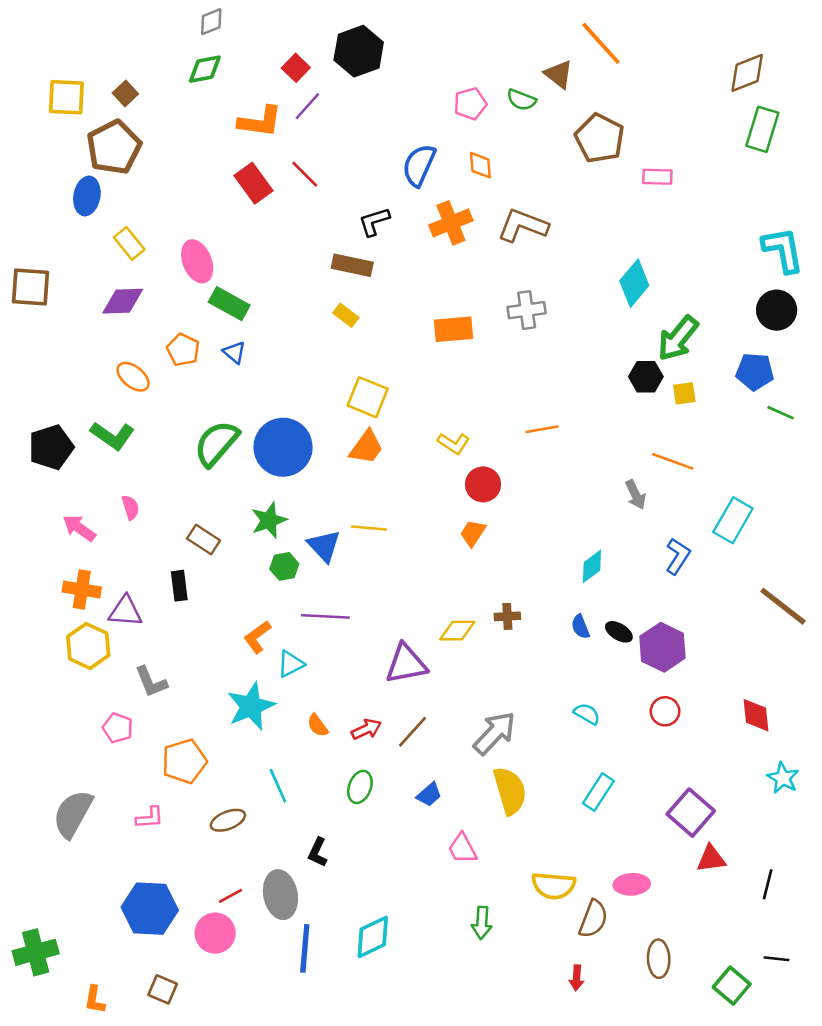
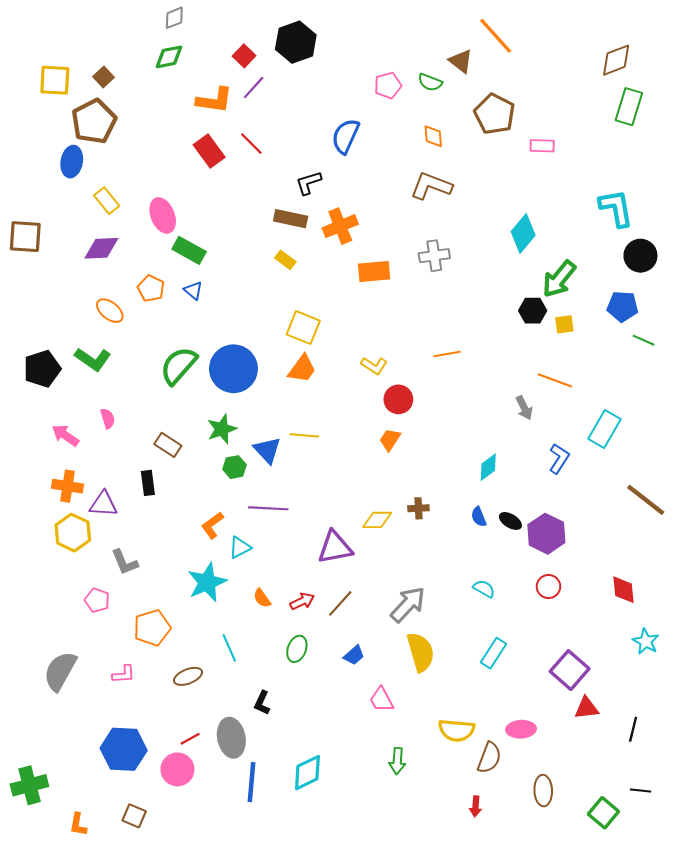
orange diamond: (480, 165) -> (433, 136), moved
orange cross: (451, 223) -> (340, 226), moved
cyan L-shape: (783, 250) -> (616, 208), moved

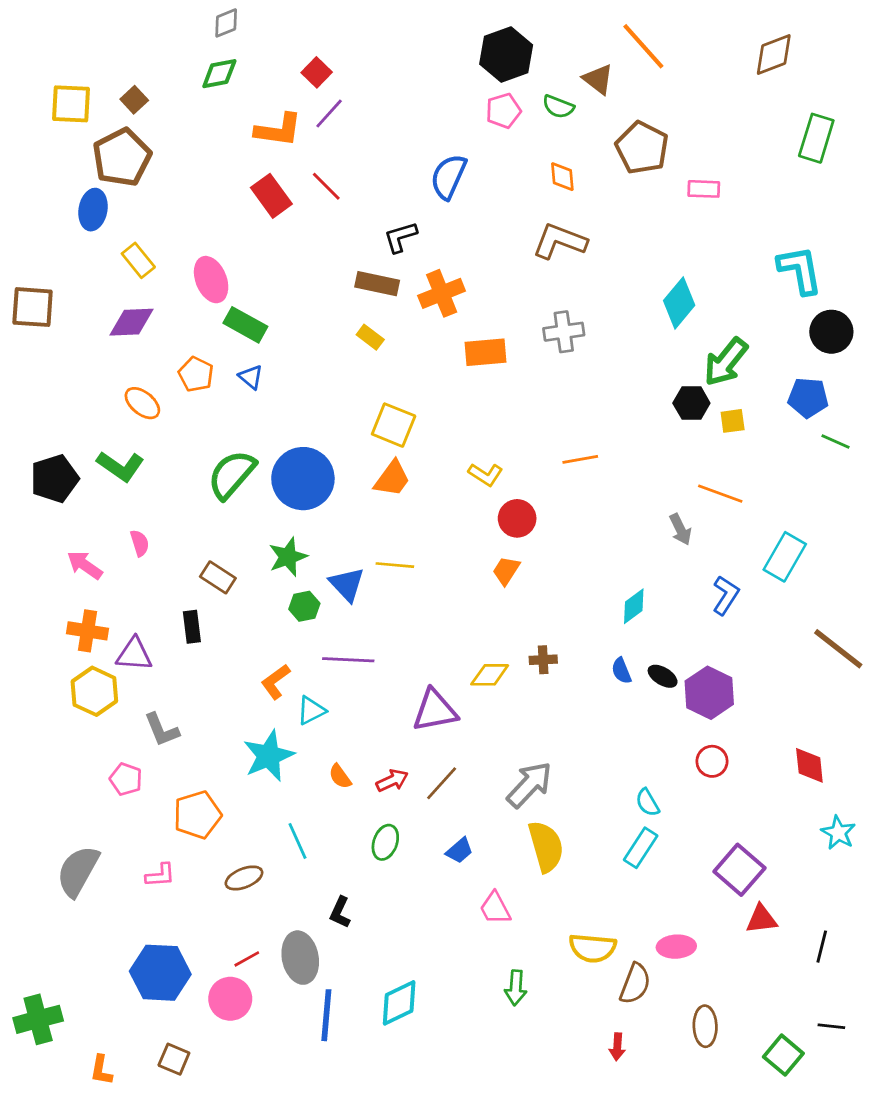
black hexagon: (296, 42) -> (506, 54), moved
brown diamond: (616, 60) -> (774, 54), moved
cyan semicircle: (484, 589) -> (647, 802), moved, turned -150

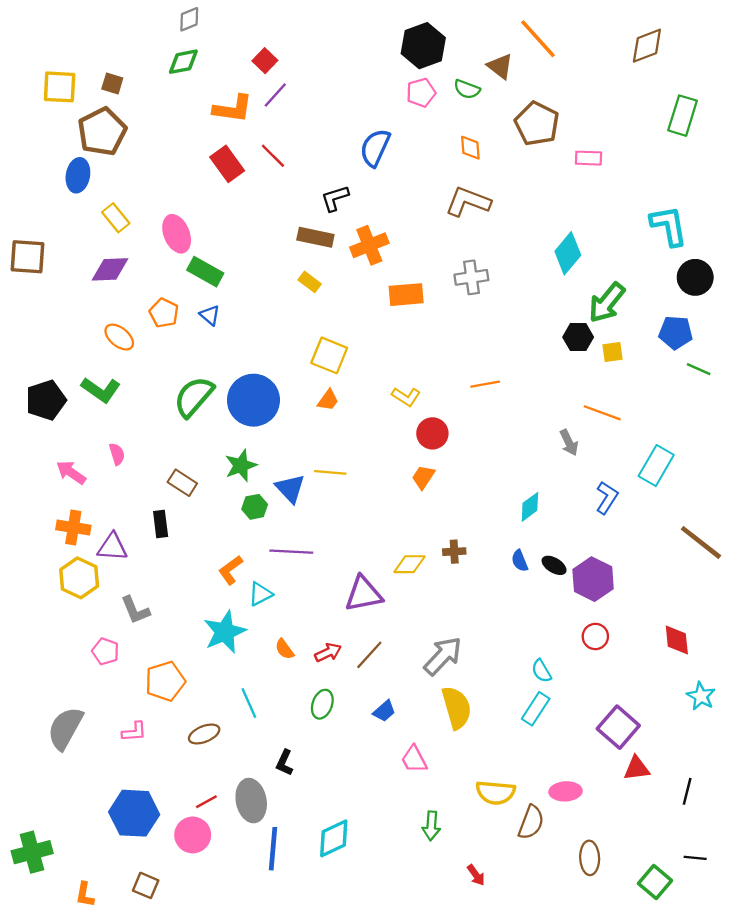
brown square: (134, 100) -> (112, 83), turned -30
orange trapezoid: (392, 479) -> (328, 400), size x0.7
red arrow: (617, 1047) -> (476, 875), moved, turned -40

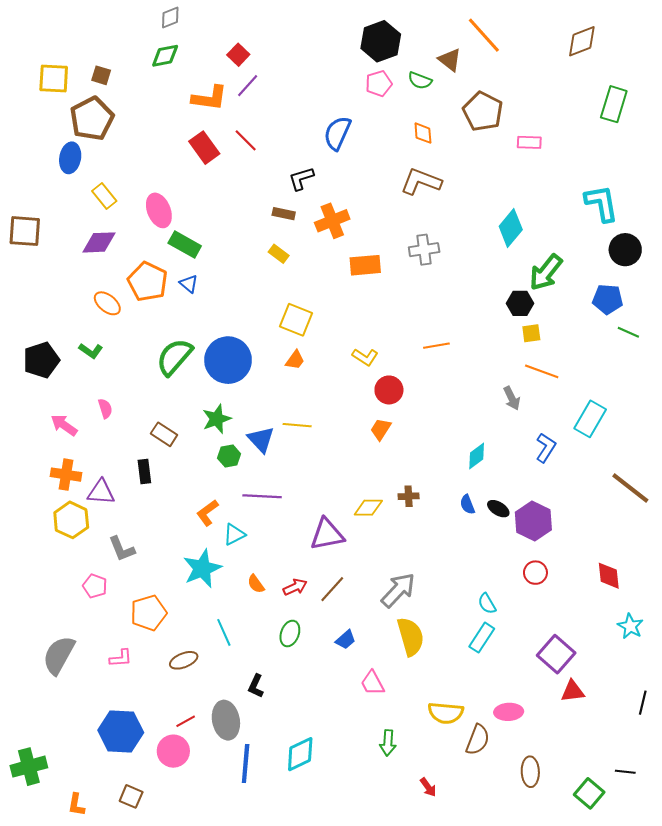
brown rectangle: (315, 237) -> (284, 214), size x0.7
orange pentagon: (164, 313) -> (148, 282), size x1.5
yellow square: (613, 352) -> (531, 333), moved
green L-shape: (101, 390) -> (91, 351), size x0.7
black line: (687, 791) -> (643, 703), moved

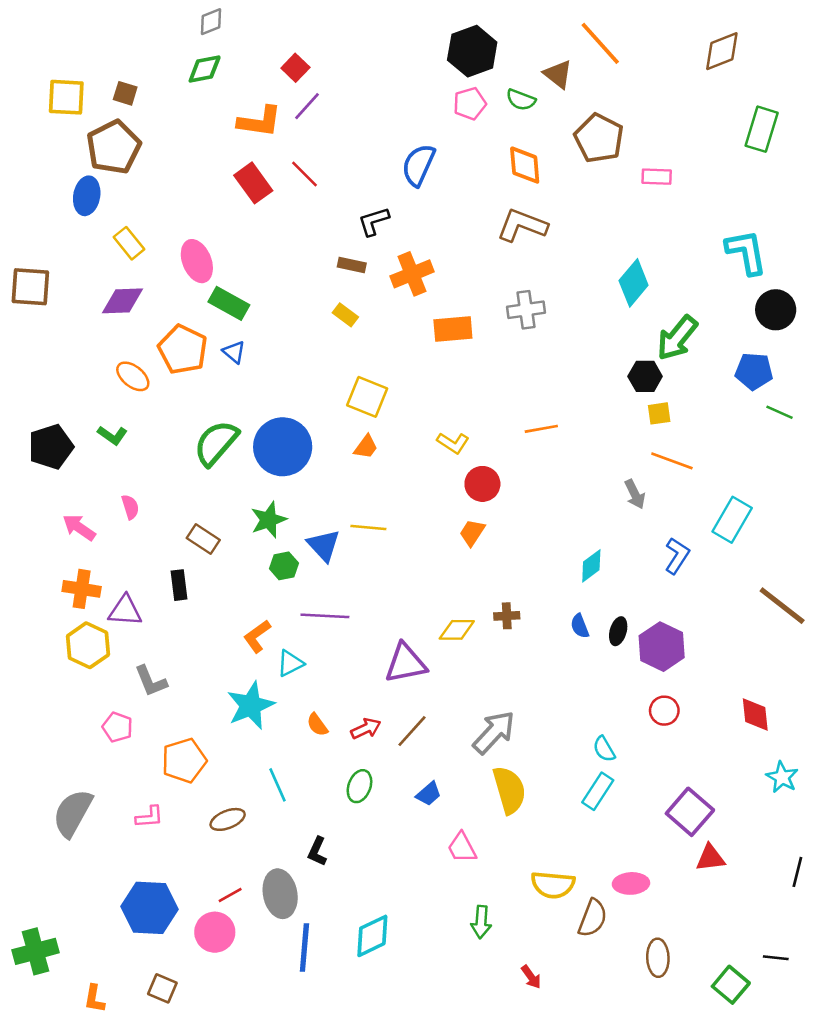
orange diamond: (423, 133) -> (525, 165), size x1.4
black ellipse: (498, 509) -> (618, 631), turned 75

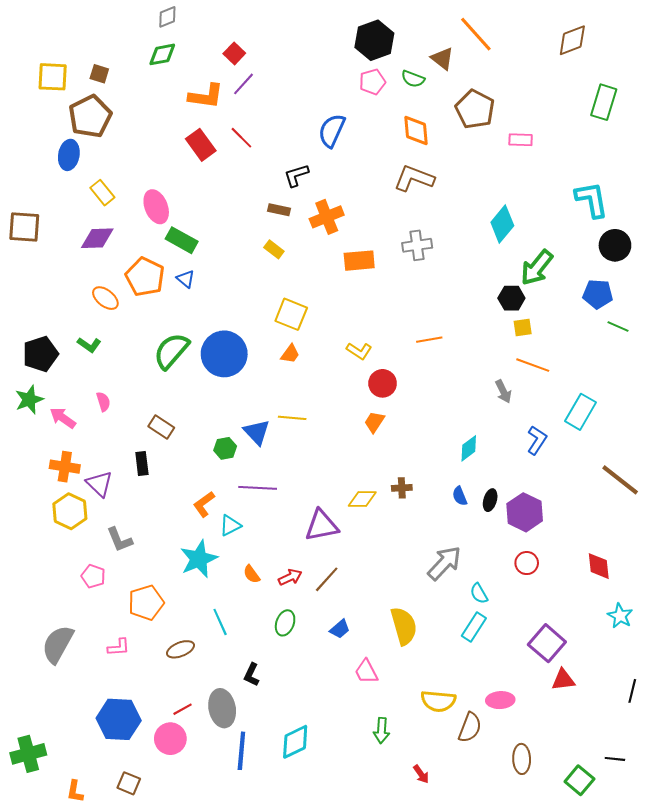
green star: (269, 520) -> (29, 400), moved
purple triangle: (125, 611) -> (99, 484), turned 40
gray arrow: (494, 732) -> (444, 563), moved

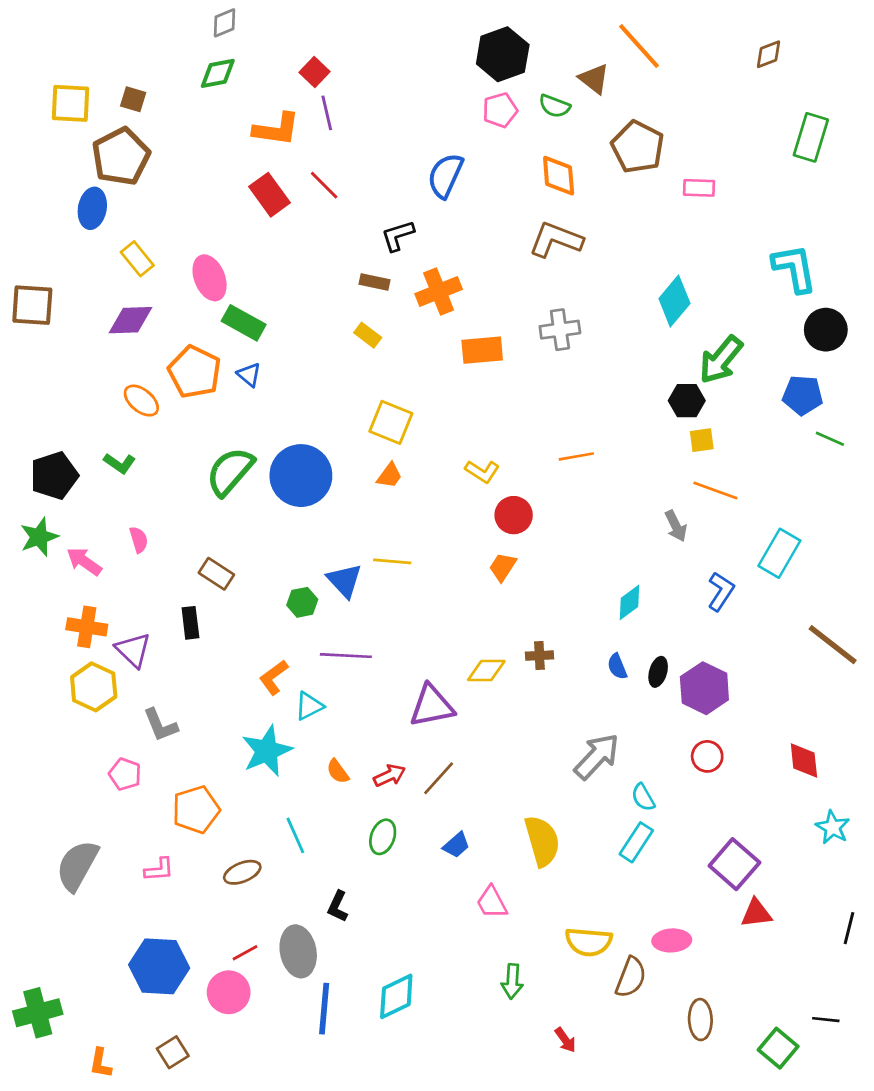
brown diamond: (572, 40) -> (769, 54), size x0.7
purple line: (243, 84) -> (327, 113), turned -55
brown square: (129, 783) -> (173, 1052), turned 35

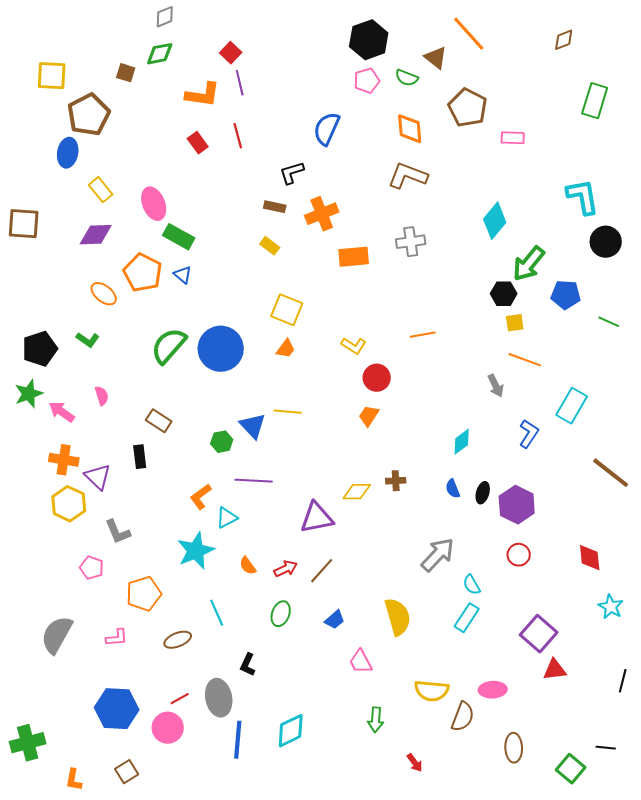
brown square: (133, 99) -> (126, 73), moved
red line: (324, 185) -> (238, 136), turned 30
red rectangle: (270, 195) -> (198, 143), size x0.7
blue pentagon: (803, 395) -> (566, 295), moved

